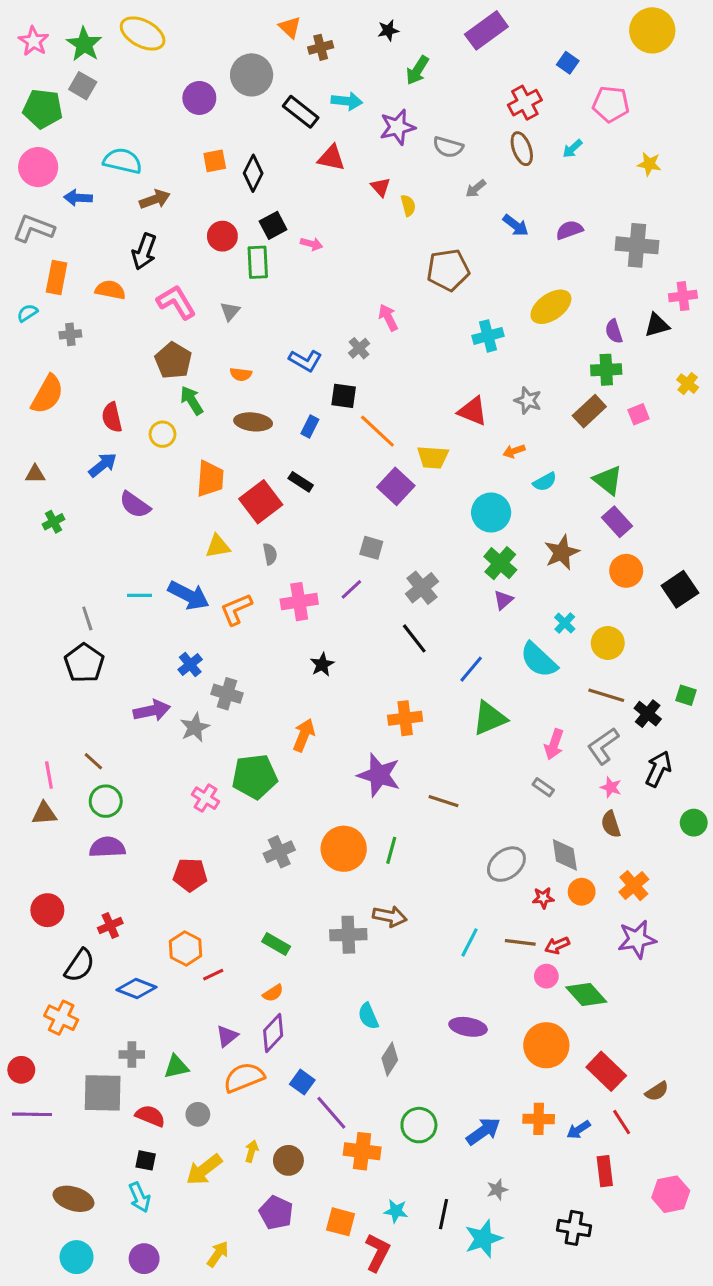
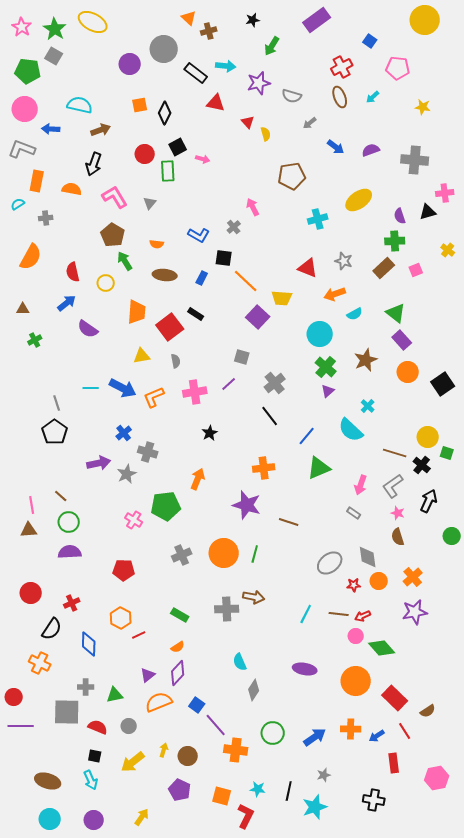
orange arrow: (514, 451) -> (335, 294), size x1.5
yellow circle: (608, 643) -> (428, 437), moved
blue diamond: (136, 988) -> (89, 644), turned 70

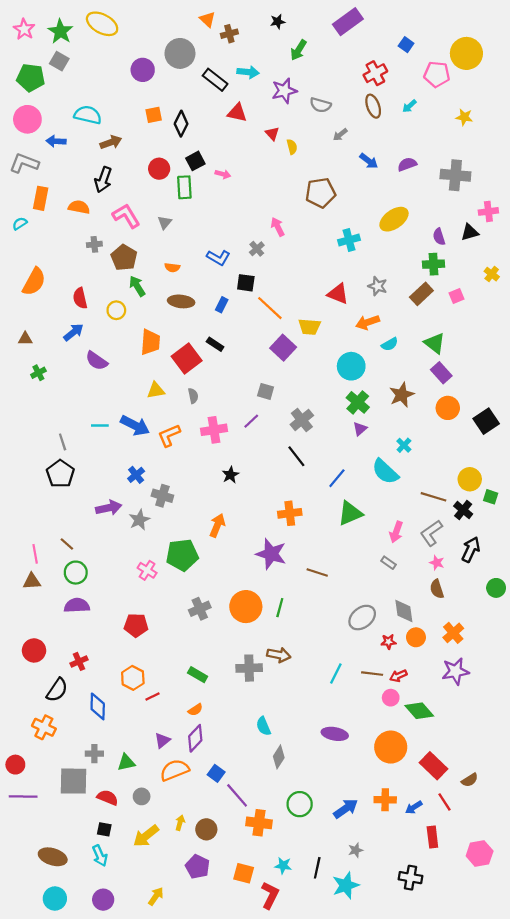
yellow circle: (425, 20) -> (466, 53), moved
gray cross: (46, 218) -> (94, 244), moved

